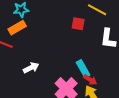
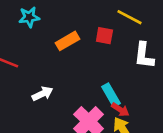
orange rectangle: (17, 28) -> (67, 41), moved

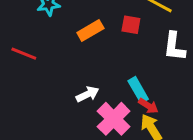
white arrow: (42, 94) -> (88, 94), moved

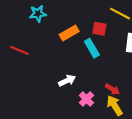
cyan rectangle: (138, 90) -> (92, 48), moved
pink cross: (114, 119) -> (86, 99), size x0.6

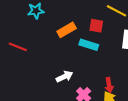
cyan rectangle: (92, 48) -> (89, 45), turned -42
red arrow: (112, 89) -> (109, 85), turned 48

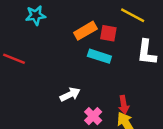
orange rectangle: (67, 30) -> (85, 31), moved

